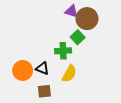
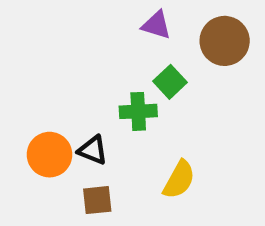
brown circle: (87, 19) -> (225, 41), moved
yellow semicircle: (69, 74) -> (179, 180), moved

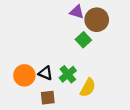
brown circle: (225, 41) -> (97, 20), moved
green cross: (138, 111) -> (68, 74), moved, turned -36

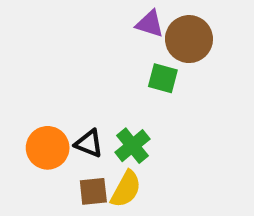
green square: (83, 40) -> (163, 78), turned -32
yellow semicircle: (88, 88) -> (126, 189), moved

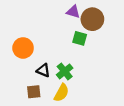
orange circle: (48, 148) -> (23, 48), moved
brown square: (93, 191) -> (34, 92), moved

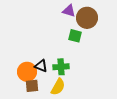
orange circle: (23, 48) -> (27, 72), moved
green cross: (65, 71) -> (61, 67), turned 35

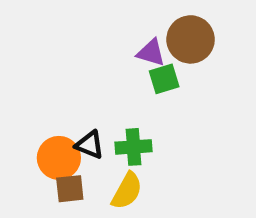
purple triangle: (69, 11) -> (151, 53), moved
green square: (75, 36) -> (164, 79), turned -32

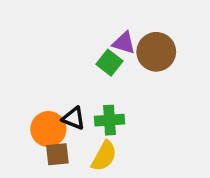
brown circle: (191, 39) -> (156, 52), moved
green square: (164, 79) -> (109, 63), moved, turned -35

